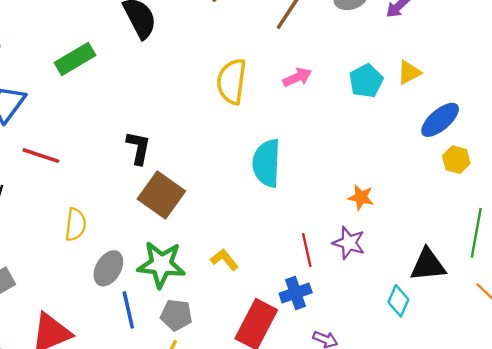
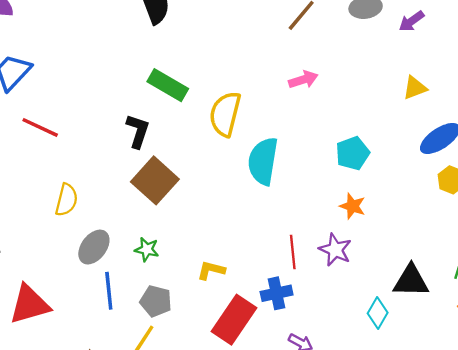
green rectangle: (75, 59) -> (168, 85), moved, turned 54
yellow semicircle: (232, 81) -> (225, 114), moved
cyan pentagon: (366, 81) -> (353, 153), moved
yellow L-shape: (224, 260) -> (211, 270), moved, turned -44
green star: (161, 265) -> (147, 249), size x0.5

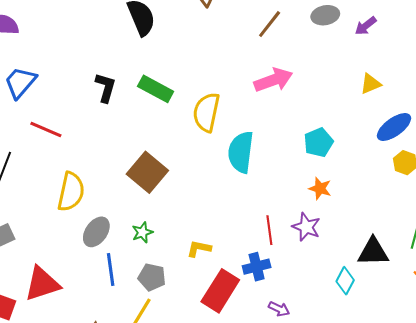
pink arrow: (303, 80) -> (273, 80), size x1.5
black L-shape: (138, 131) -> (106, 88), moved
yellow semicircle: (66, 200) -> (71, 192), size x1.4
green star: (147, 249) -> (142, 232), turned -30

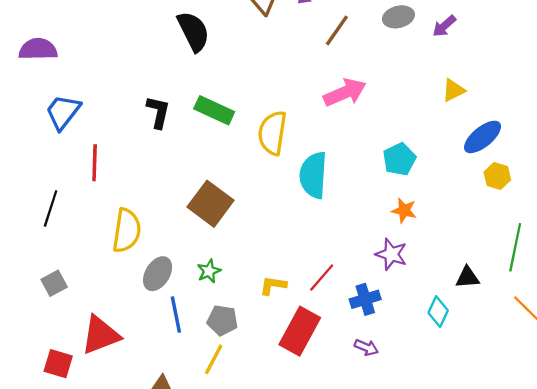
red line: (46, 130) -> (95, 163), turned 72
red line: (269, 230) -> (322, 278), moved, turned 52
black triangle: (373, 252) -> (467, 277), size x0.7
blue cross: (257, 267) -> (365, 299), moved

